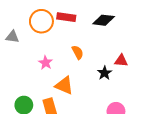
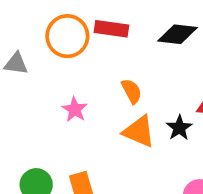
orange triangle: (64, 85) -> (139, 131), moved

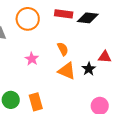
red rectangle: (111, 29) -> (64, 14), moved

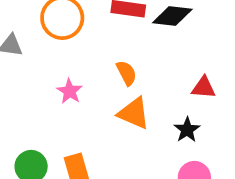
black star: (89, 69) -> (187, 130), moved

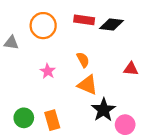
black star: (187, 130) -> (103, 110), moved, size x1.5

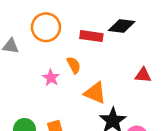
red rectangle: (84, 20) -> (91, 36), moved
orange semicircle: (83, 60) -> (74, 65), moved

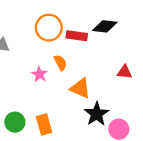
orange circle: (46, 27) -> (49, 28), moved

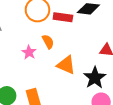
black star: (97, 114) -> (95, 78), moved

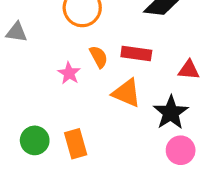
red rectangle: (63, 17) -> (136, 54), moved

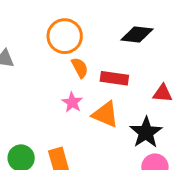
orange semicircle: (99, 57) -> (80, 68), moved
pink star: (69, 73) -> (72, 102), moved

